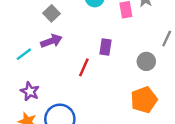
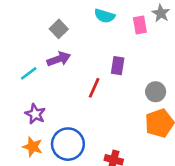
gray circle: (146, 61) -> (156, 92), moved

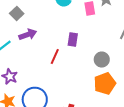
gray square: (59, 29) -> (17, 14), moved

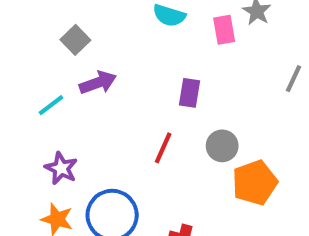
red line: (55, 56) -> (163, 148), moved
gray circle: (102, 60) -> (222, 146), moved

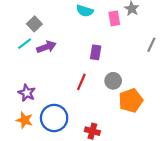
cyan line: (51, 105) -> (25, 44), moved

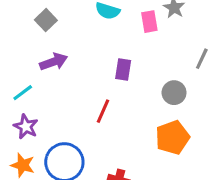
gray square: (34, 24) -> (46, 20), moved
cyan line: (25, 44) -> (23, 93), moved
gray circle: (113, 81) -> (174, 93), moved

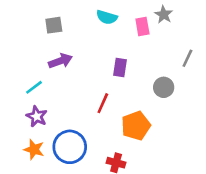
gray square: (46, 20) -> (54, 25), turned 36
orange pentagon: (172, 137) -> (136, 126), moved

